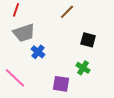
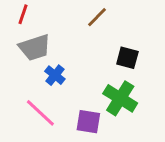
green cross: (83, 68) -> (120, 98), size x1.6
pink line: (15, 78) -> (40, 113), moved

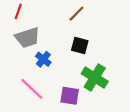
black square: (127, 58) -> (80, 46), moved

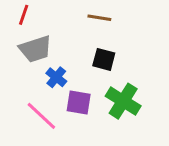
brown line: (76, 14) -> (99, 18), turned 54
purple square: (70, 96) -> (79, 103), moved

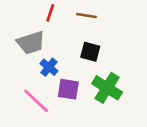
red line: (24, 15) -> (50, 13), moved

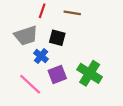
black square: (90, 52) -> (57, 38), moved
purple square: (68, 89) -> (57, 74), turned -30

